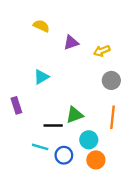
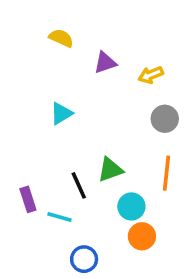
purple rectangle: (16, 105) -> (28, 199), moved
black line: (53, 126) -> (79, 185), turned 66
blue circle: (64, 155) -> (84, 259), moved

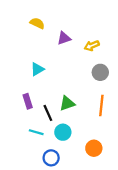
purple rectangle: (28, 199) -> (28, 101), moved
cyan circle: (131, 206) -> (63, 132), moved
orange circle: (142, 236) -> (94, 148), moved

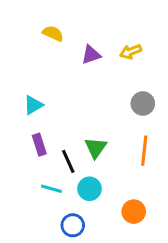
yellow arrow: (92, 46) -> (131, 52), moved
cyan triangle: (37, 69) -> (33, 105), moved
green triangle: (67, 103) -> (96, 148), turned -35

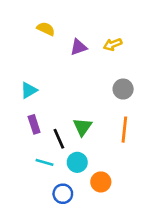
orange circle: (134, 212) -> (101, 182), moved

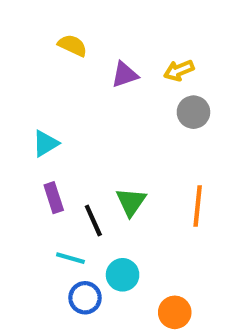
gray circle: (123, 89) -> (193, 112), moved
cyan circle: (77, 162) -> (123, 275), moved
orange circle: (101, 182) -> (175, 312), moved
blue circle: (63, 194) -> (85, 298), moved

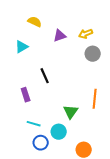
cyan triangle: (45, 143) -> (22, 47), moved
green triangle: (131, 202) -> (71, 112), moved
black line: (93, 221) -> (45, 76), moved

